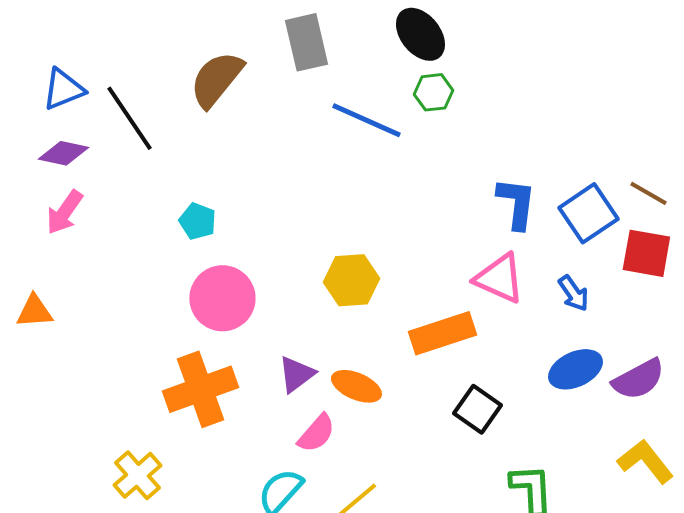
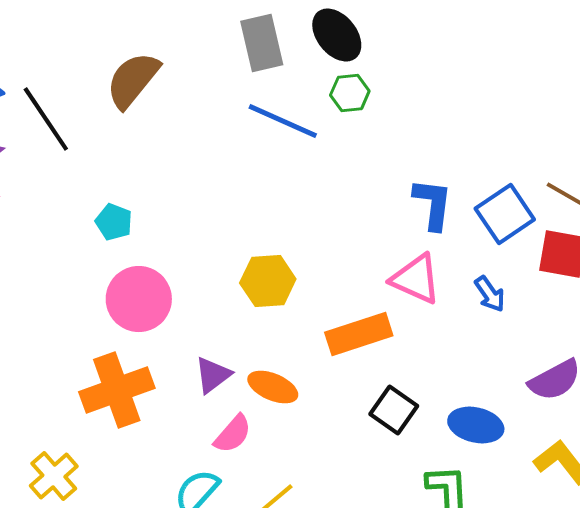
gray rectangle: (306, 42) -> (262, 43), moved
blue ellipse: (575, 369) -> (476, 425), moved, turned 38

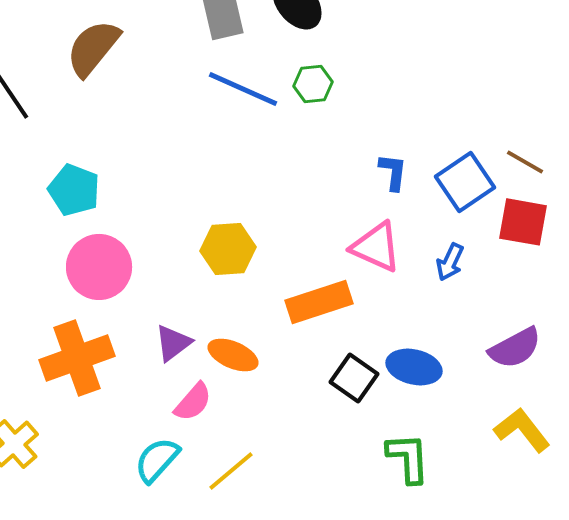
green hexagon: (350, 93) -> (313, 84), moved
blue L-shape: (433, 204) -> (393, 172), size x0.7
cyan pentagon: (114, 222) -> (74, 190), size x1.4
blue arrow: (490, 294) -> (450, 262), turned 60
blue ellipse: (476, 425) -> (414, 367), moved

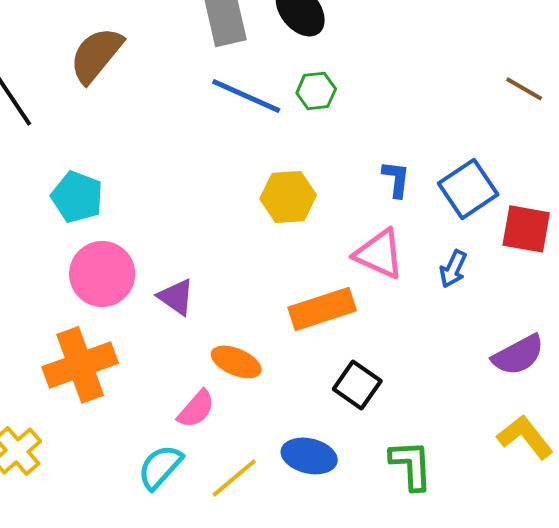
brown line: (525, 162) -> (524, 89), moved
yellow hexagon: (228, 249) -> (288, 197), moved
purple triangle: (173, 343) -> (176, 297), moved, turned -48
blue ellipse: (414, 367) -> (309, 456), moved

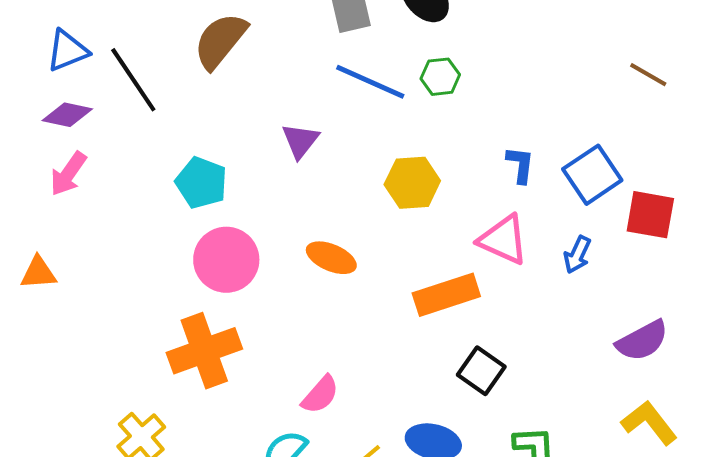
purple triangle: (176, 297) -> (300, 141), moved, turned 33
orange ellipse: (236, 362) -> (331, 258), moved

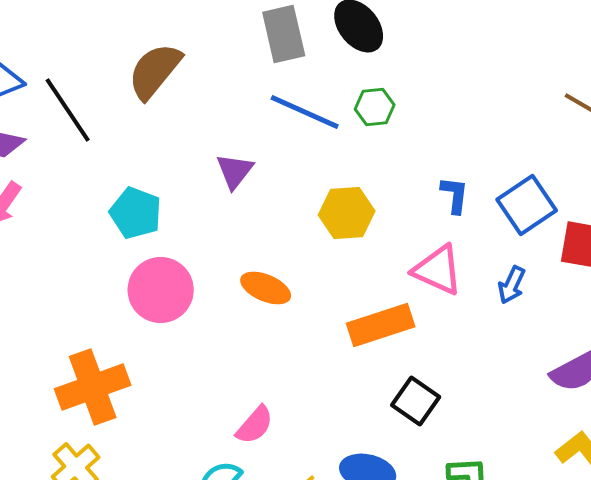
orange cross: (204, 351) -> (93, 387), moved

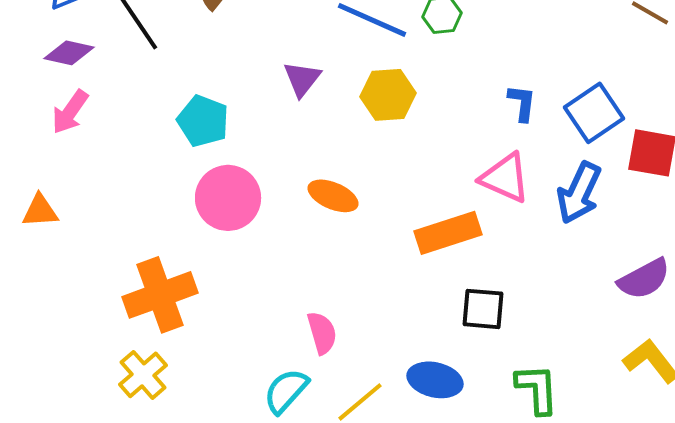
yellow hexagon: (347, 213) -> (388, 95), moved
blue arrow: (512, 285) -> (579, 193), size x1.6
black square: (416, 401) -> (483, 309), turned -30
pink semicircle: (255, 425) -> (322, 333), turned -57

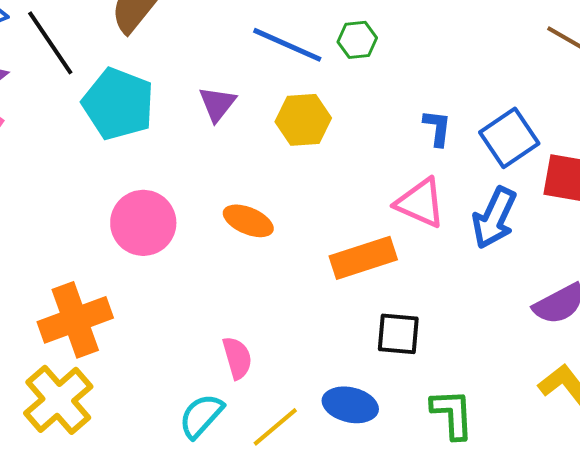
cyan pentagon: (203, 121) -> (118, 104), moved, size x1.4
yellow cross: (143, 375) -> (58, 400), size x1.4

